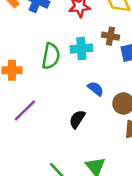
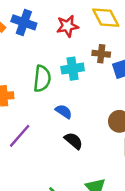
blue semicircle: (96, 89) -> (64, 112), moved
black semicircle: (77, 119) -> (74, 141), turned 102

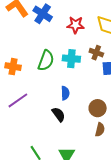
blue semicircle: (64, 112) -> (65, 93), moved, turned 40

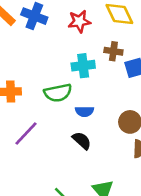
green semicircle: (46, 61) -> (58, 93), moved, turned 70
blue semicircle: (65, 93) -> (84, 111), turned 104

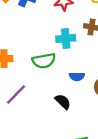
blue semicircle: (84, 111) -> (77, 76), moved

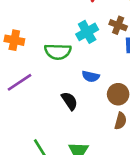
cyan cross: (66, 38) -> (87, 32), turned -36

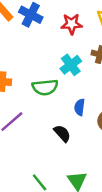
blue semicircle: (91, 76) -> (80, 107), turned 91

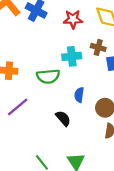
cyan cross: (71, 65) -> (72, 56), turned 30

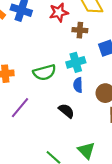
brown cross: (98, 47) -> (80, 30), moved
cyan cross: (72, 56) -> (76, 62), moved

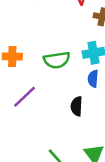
black semicircle: (66, 111) -> (77, 106), turned -133

